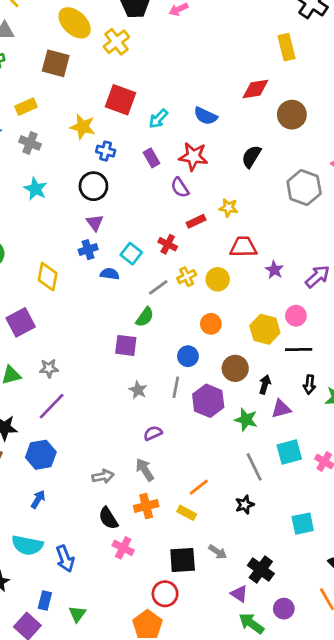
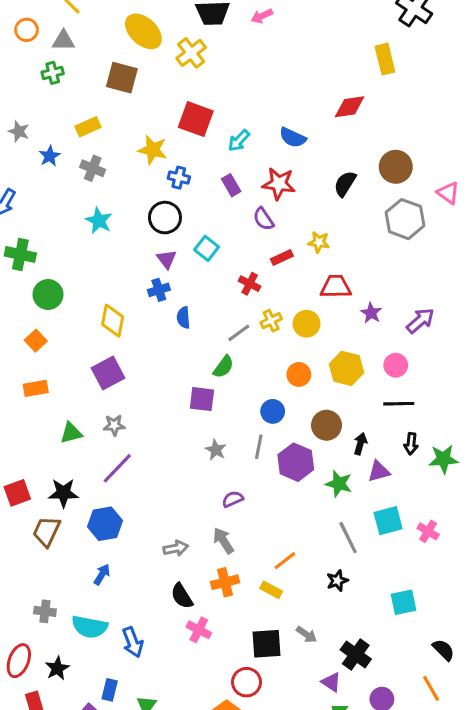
brown circle: (292, 115) -> (396, 167), moved
cyan square: (131, 254) -> (207, 248), moved
blue semicircle: (110, 274) -> (183, 318), turned -102
purple square: (21, 322) -> (108, 373), moved
yellow hexagon: (265, 329) -> (347, 368), moved

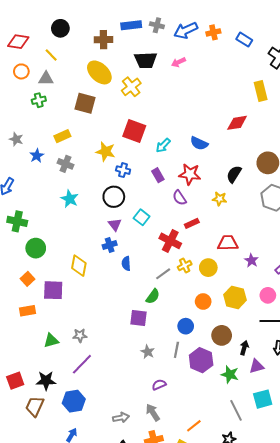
yellow star: (319, 242) -> (220, 199), moved
red cross: (250, 284) -> (170, 241), size x1.5
purple square: (108, 373) -> (53, 290), moved, turned 30

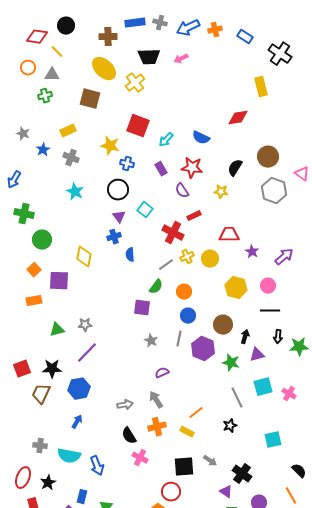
red diamond: (18, 42) -> (37, 37), moved
orange circle: (203, 302) -> (184, 292), moved

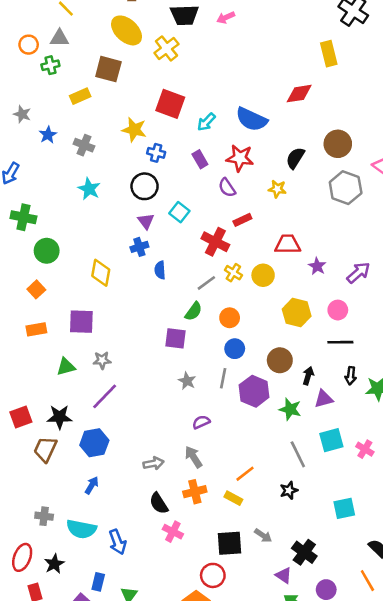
orange circle: (28, 68) -> (29, 45), moved
yellow rectangle: (68, 131) -> (80, 96), moved
blue semicircle: (201, 138) -> (251, 119), size x1.4
yellow cross: (187, 257) -> (233, 273), turned -32
purple square: (59, 281) -> (81, 322), moved

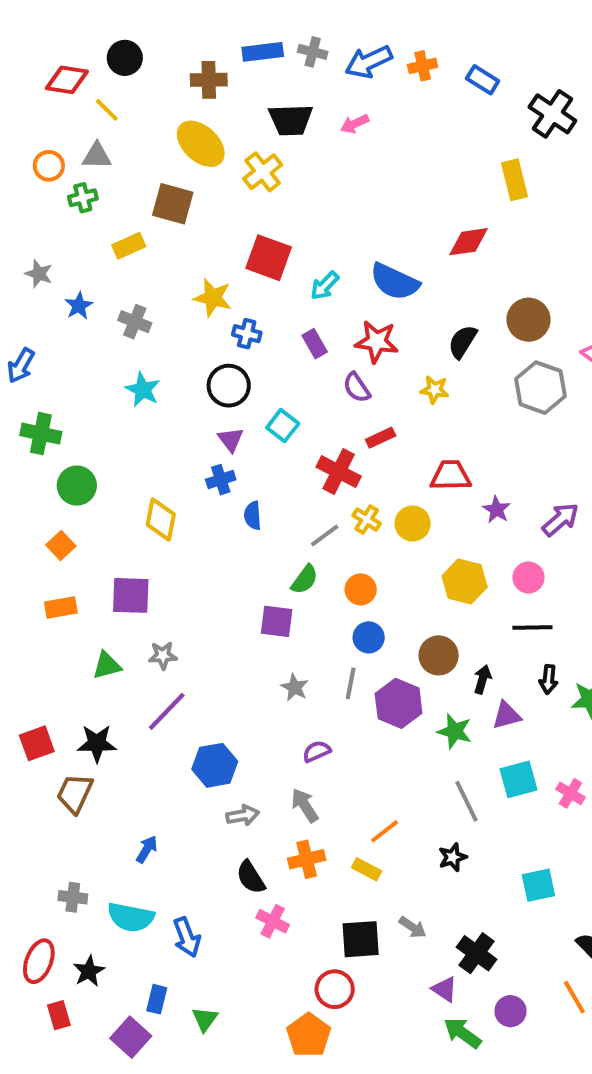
blue hexagon: (94, 443) -> (215, 765), moved

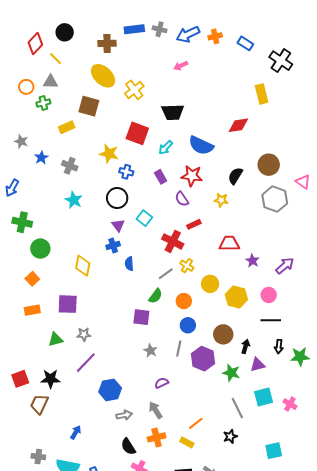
red diamond: (67, 80) -> (35, 43), turned -55
black trapezoid: (291, 120) -> (173, 112), moved
yellow circle: (413, 524) -> (210, 284), moved

